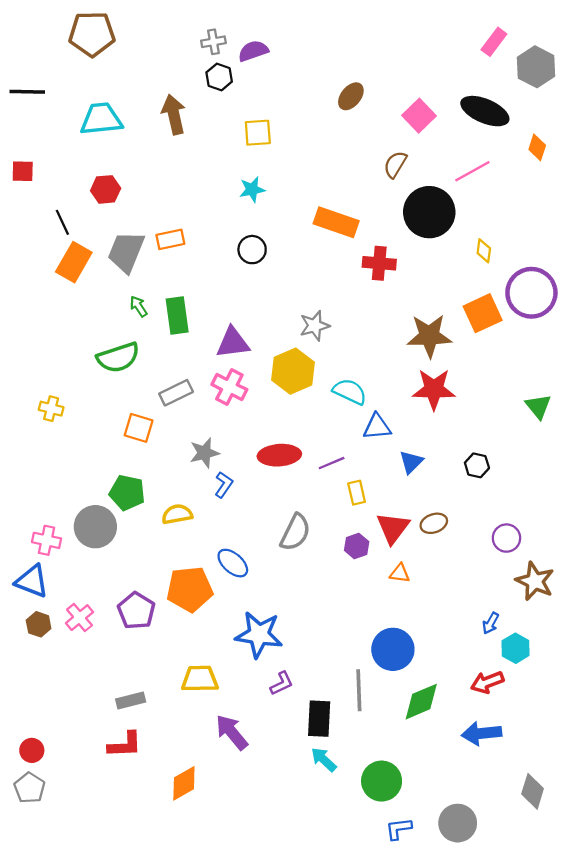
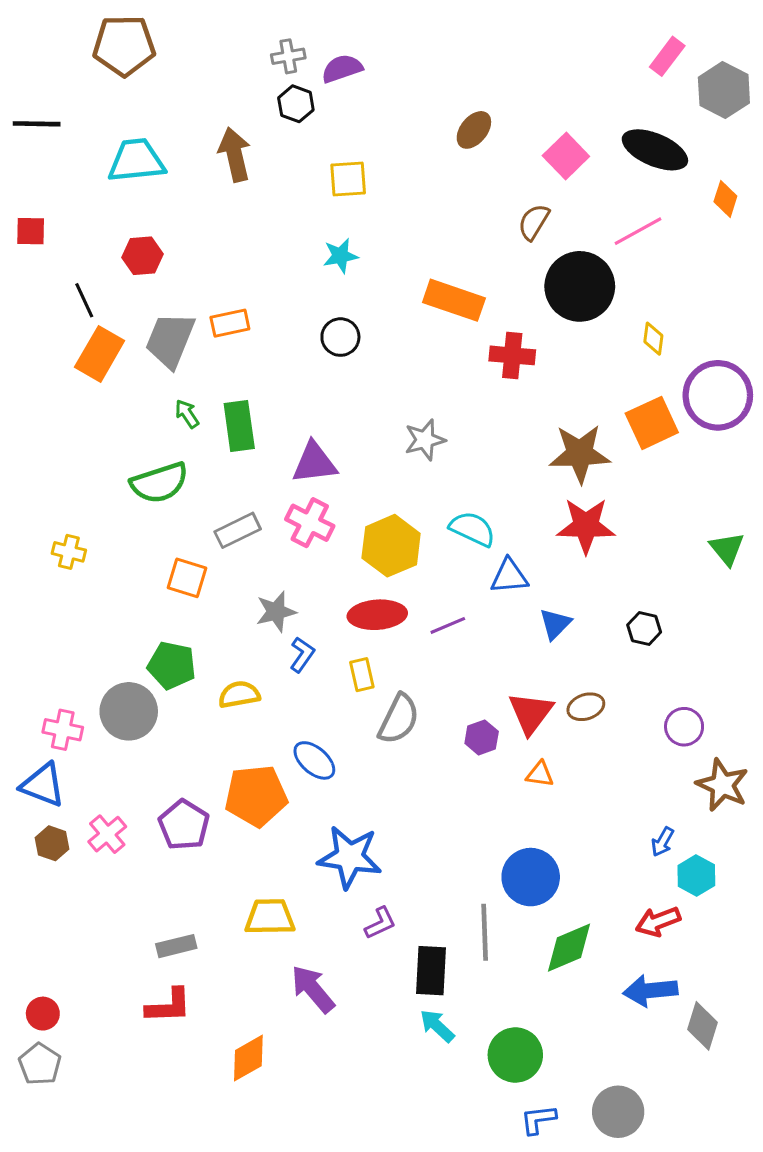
yellow hexagon: (293, 371) -> (391, 546), moved
yellow rectangle: (357, 493) -> (362, 675), moved
gray diamond: (533, 791) -> (702, 1026), moved

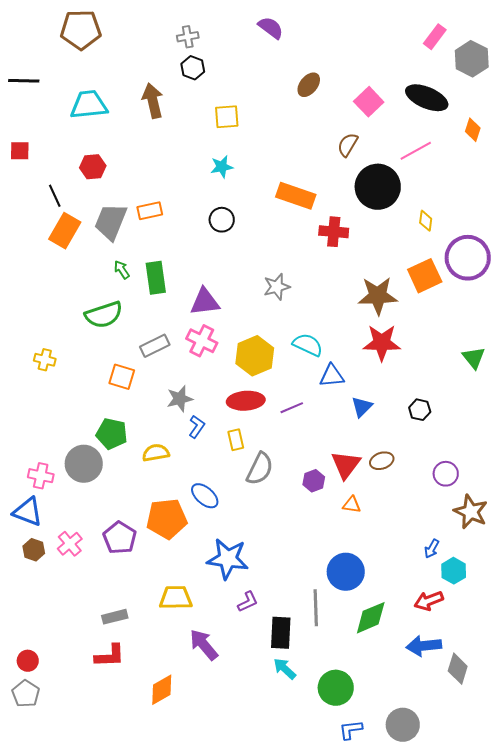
purple semicircle: (342, 69) -> (271, 28), moved, turned 56

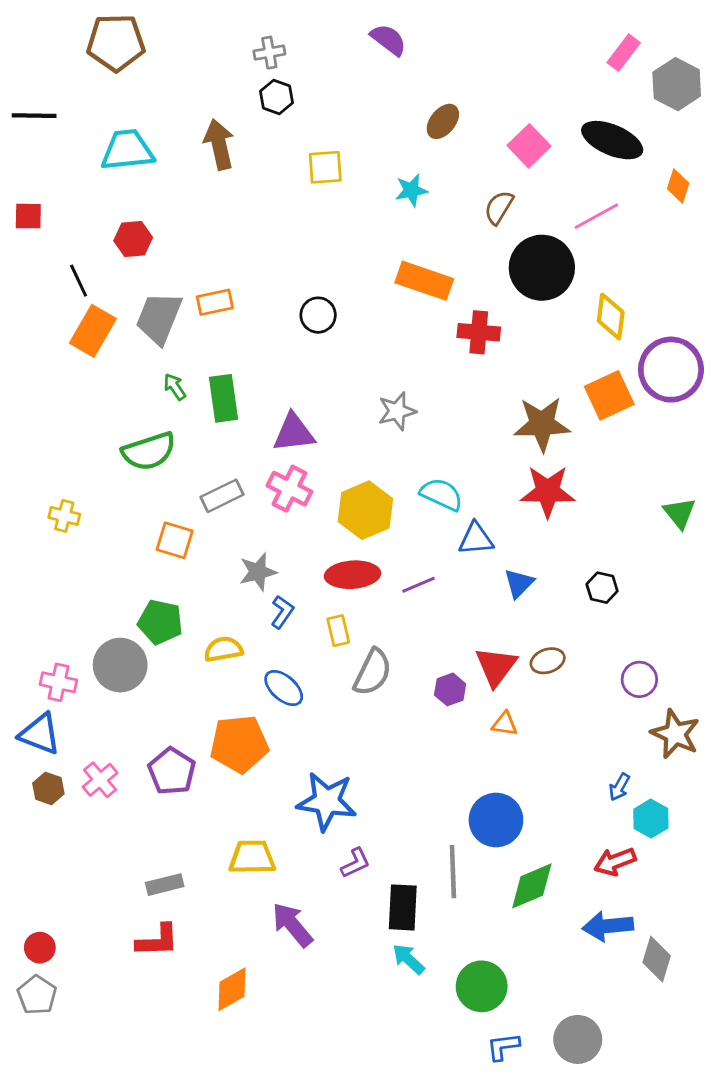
cyan star: (222, 167) -> (411, 190), moved
yellow diamond: (426, 221) -> (611, 316), size x1.5
blue ellipse: (205, 496) -> (284, 688), moved

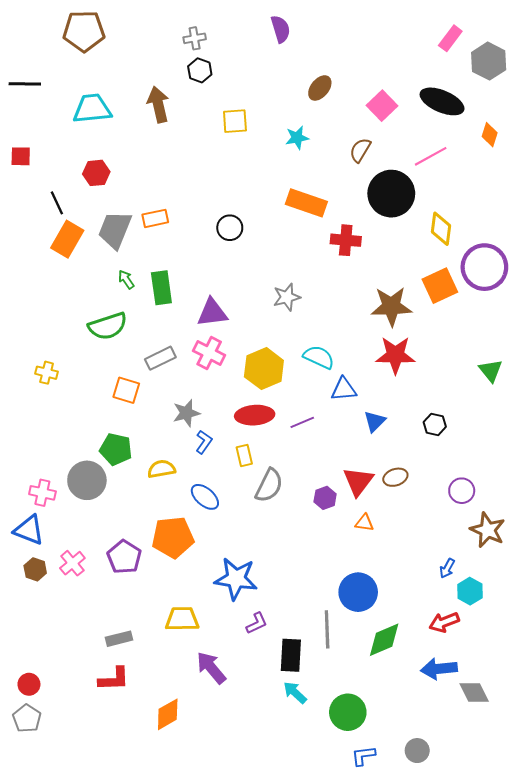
purple semicircle: (388, 40) -> (281, 29), turned 36
gray diamond: (657, 959) -> (474, 693), turned -44
gray circle: (578, 1039) -> (417, 751), size x0.7

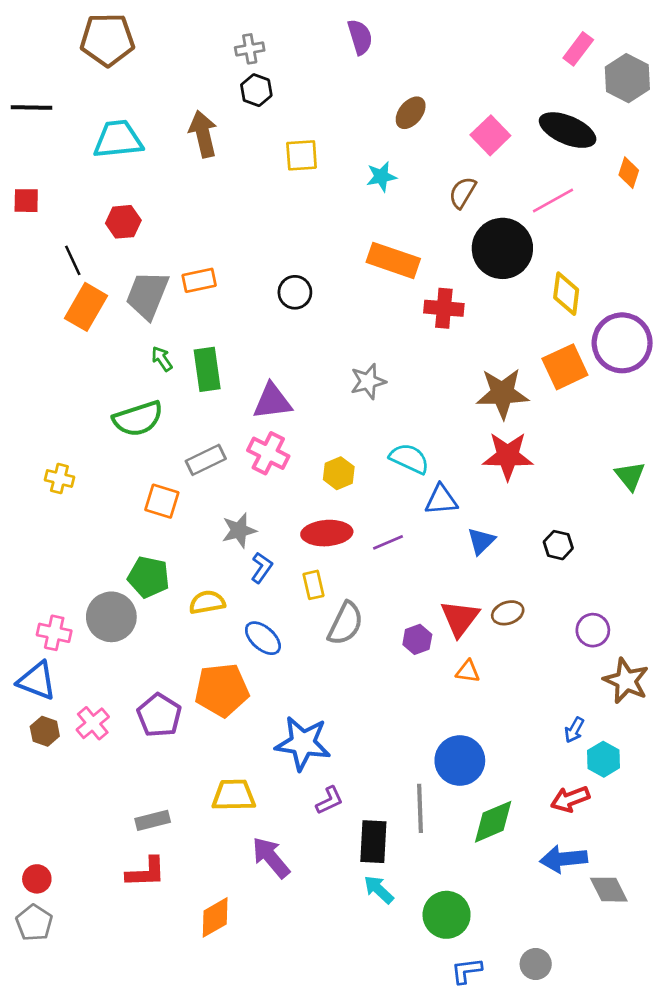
yellow hexagon: (264, 369) -> (339, 473), size x0.6

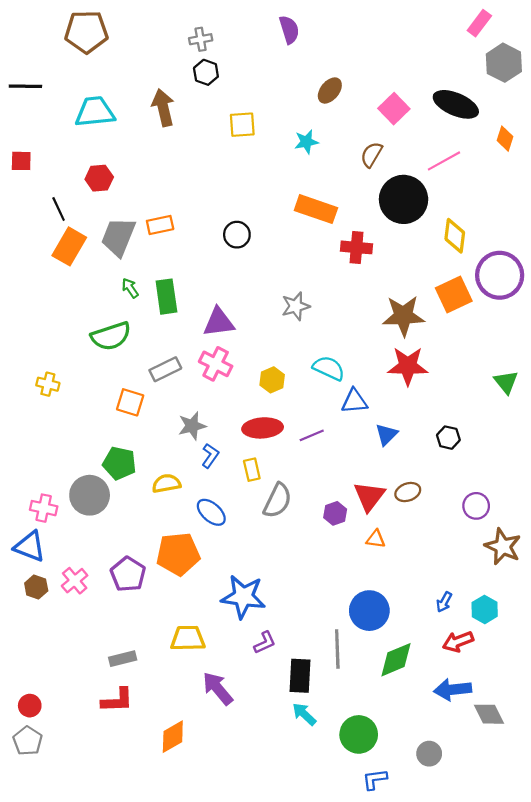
pink rectangle: (578, 49) -> (479, 23), moved
blue arrow: (574, 730) -> (444, 602), moved
gray circle: (536, 964) -> (429, 754), moved

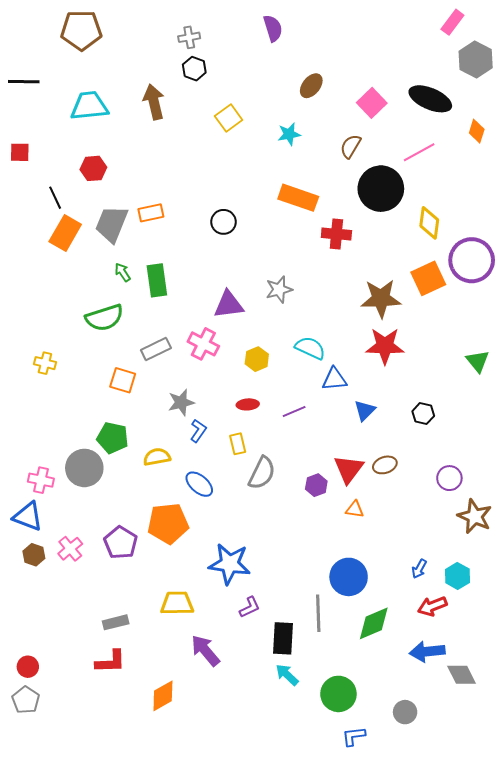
yellow square: (242, 125) -> (229, 118), turned -32
purple triangle: (219, 322) -> (229, 305), moved
red ellipse: (263, 428) -> (248, 404), size x0.6

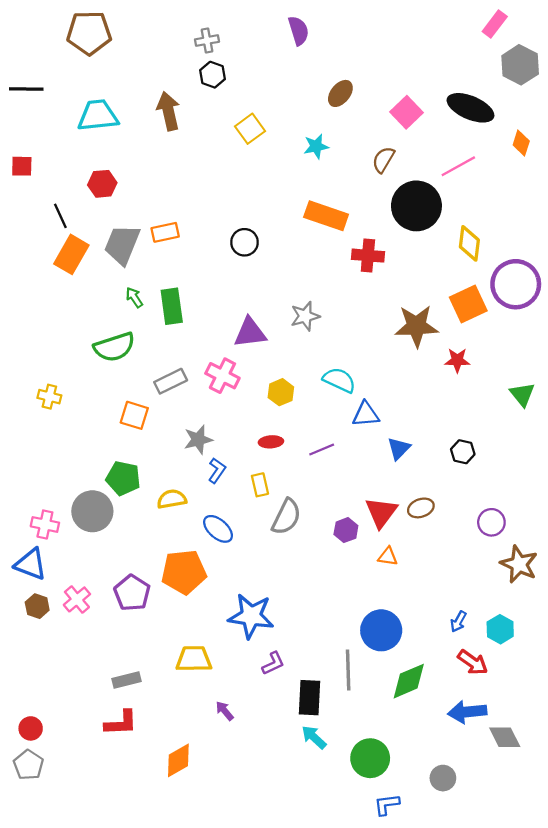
red star: (385, 346) -> (457, 360), moved, size x0.6
red arrow: (432, 606) -> (473, 662), turned -124
purple arrow: (205, 651) -> (225, 711), size x0.6

